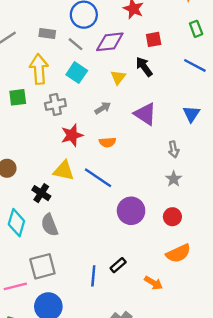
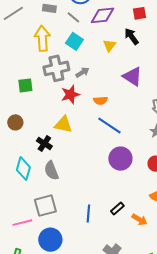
green square: (18, 97) -> (25, 85), moved
gray cross: (55, 104) -> (56, 68), size x1.4
gray arrow: (103, 108) -> (82, 72), moved
blue line: (98, 178) -> (109, 125), moved
black rectangle: (118, 265) -> (117, 209), moved

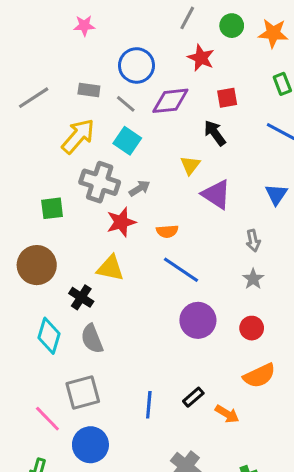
yellow arrow: (42, 38) -> (78, 136), turned 45
yellow triangle: (109, 45) -> (190, 165), moved
gray cross: (56, 68) -> (100, 182), turned 30
brown circle: (15, 122) -> (37, 265), size x1.6
pink line: (22, 223) -> (47, 419), turned 60

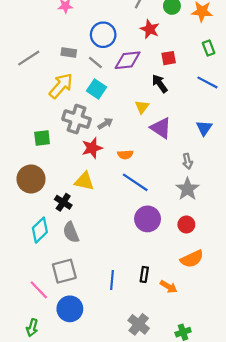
gray star: (253, 279) -> (187, 189), size x1.5
cyan diamond: (49, 336) -> (40, 230), turned 30
black rectangle: (193, 397) -> (144, 274), turned -40

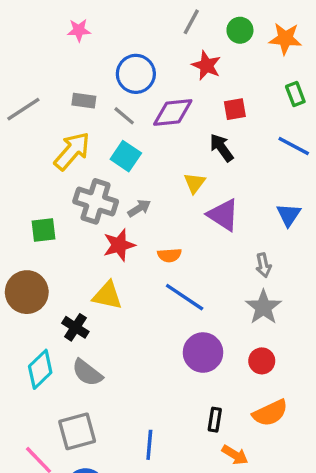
gray semicircle: (71, 232) -> (87, 373), turned -30
black rectangle: (144, 274) -> (215, 420), moved

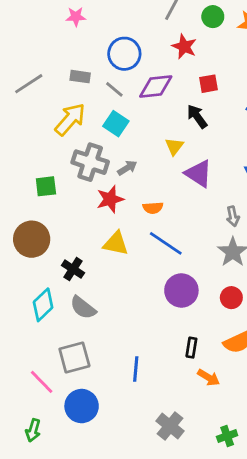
yellow triangle: (107, 295) -> (116, 243), moved

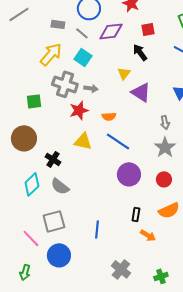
gray line: (29, 84) -> (19, 14), moved
gray arrow: (127, 168) -> (91, 88), turned 40

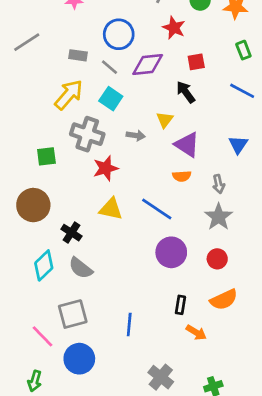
gray arrow: (91, 88) -> (136, 135), moved
orange semicircle: (109, 116) -> (182, 176), moved

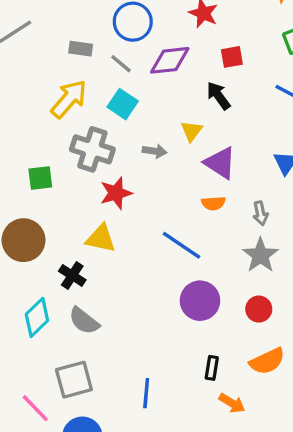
yellow triangle: (111, 209) -> (101, 238), moved

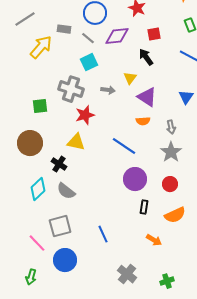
yellow arrow: (69, 99) -> (41, 47), moved
cyan square: (123, 104) -> (89, 62), turned 30
black rectangle: (212, 368) -> (144, 207), moved
blue line: (146, 393) -> (103, 234), turned -30

